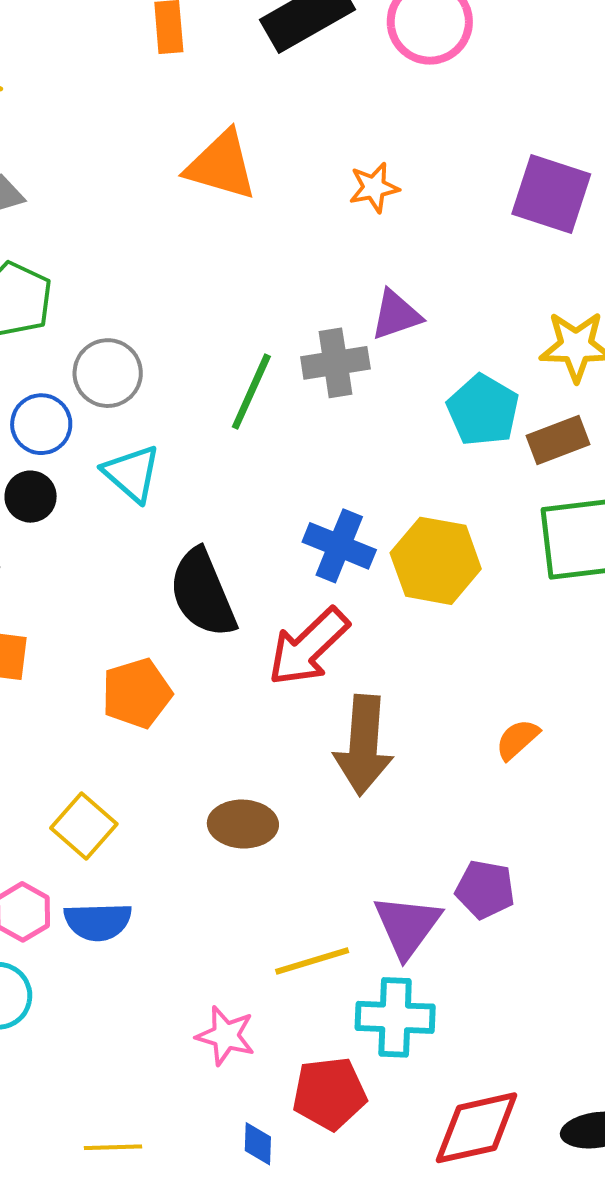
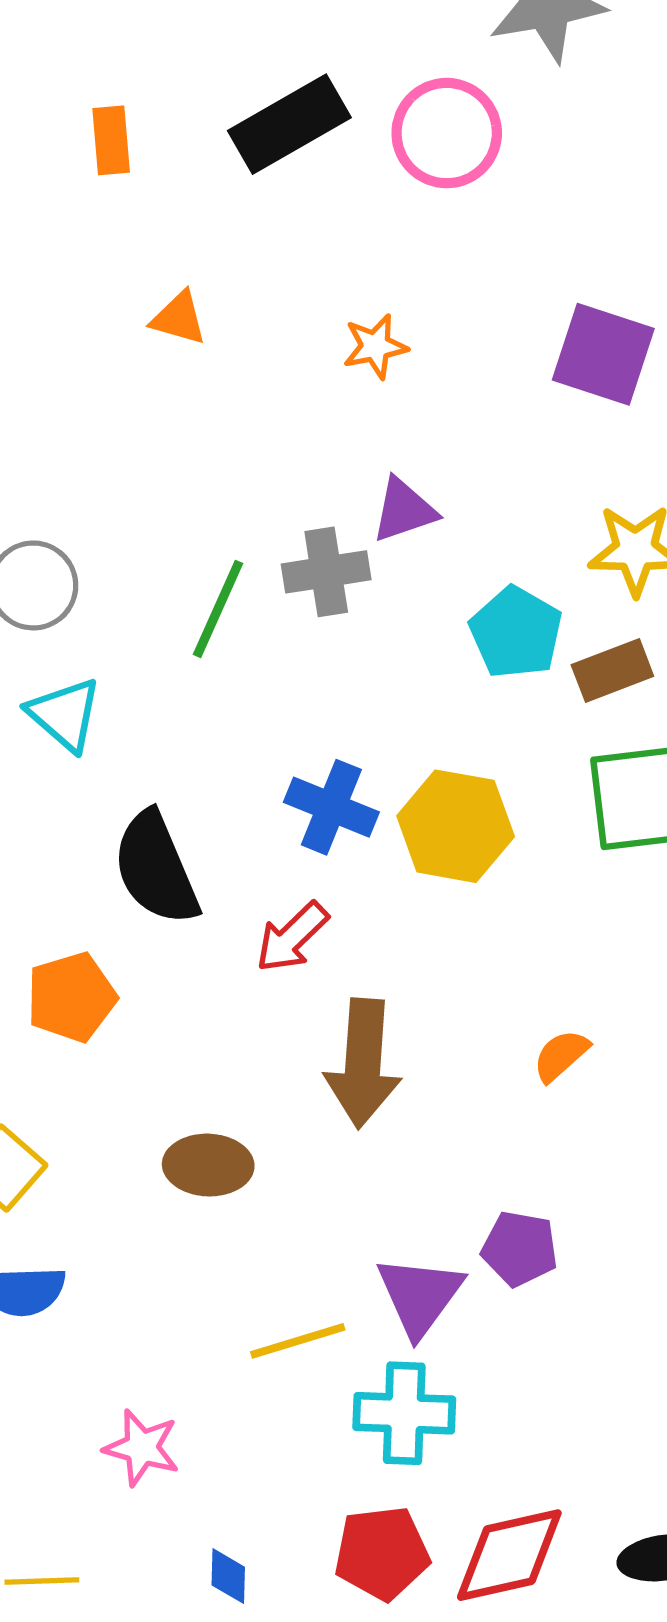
orange triangle: (221, 165) -> (179, 318), size x0.6
red arrow: (308, 647) -> (292, 937), size x0.7
pink star: (226, 1036) -> (142, 1448), moved
red pentagon: (329, 1093) -> (382, 1553), moved

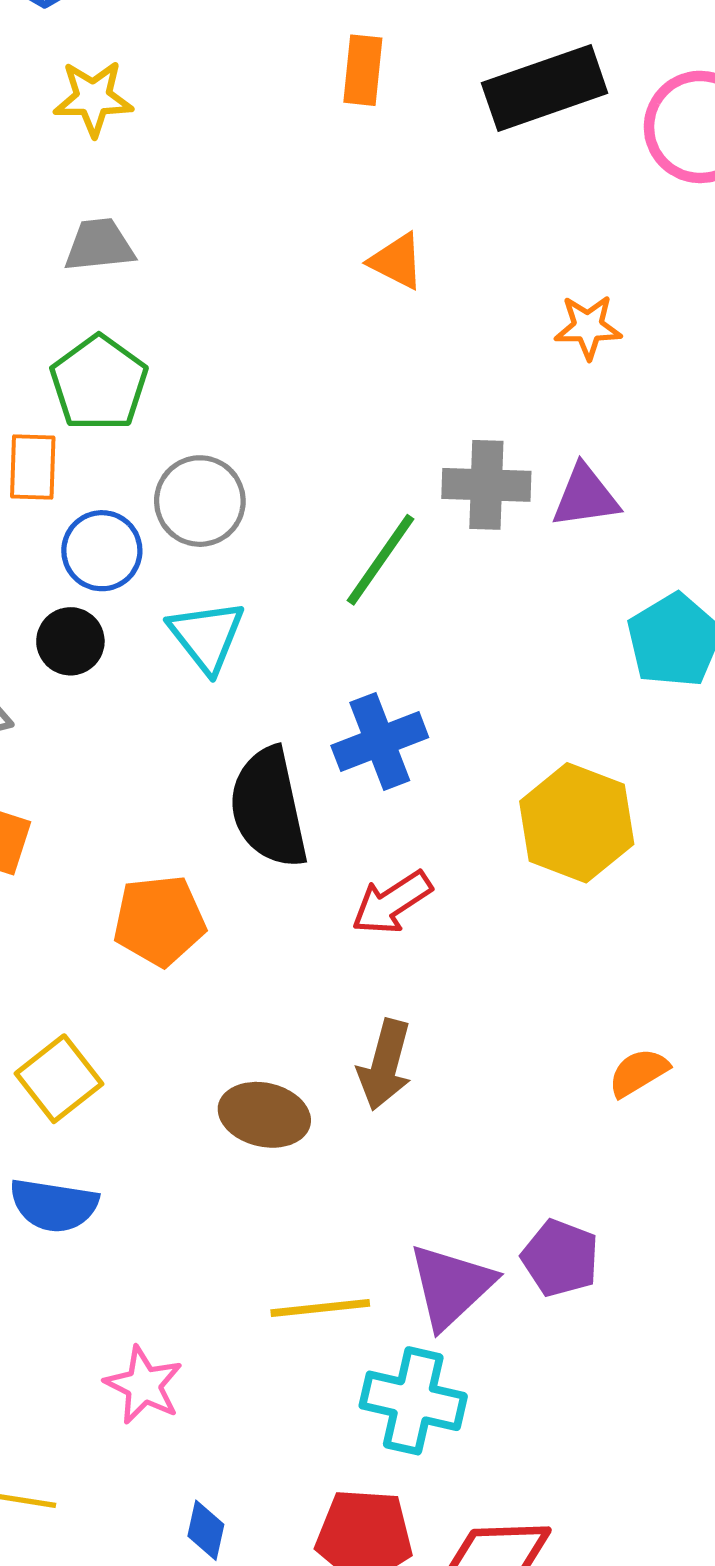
gray cross: (326, 572) -> (486, 485), moved
blue cross: (331, 807) -> (380, 742), moved, turned 36
brown arrow: (363, 1063) -> (385, 1065), moved, size x0.7

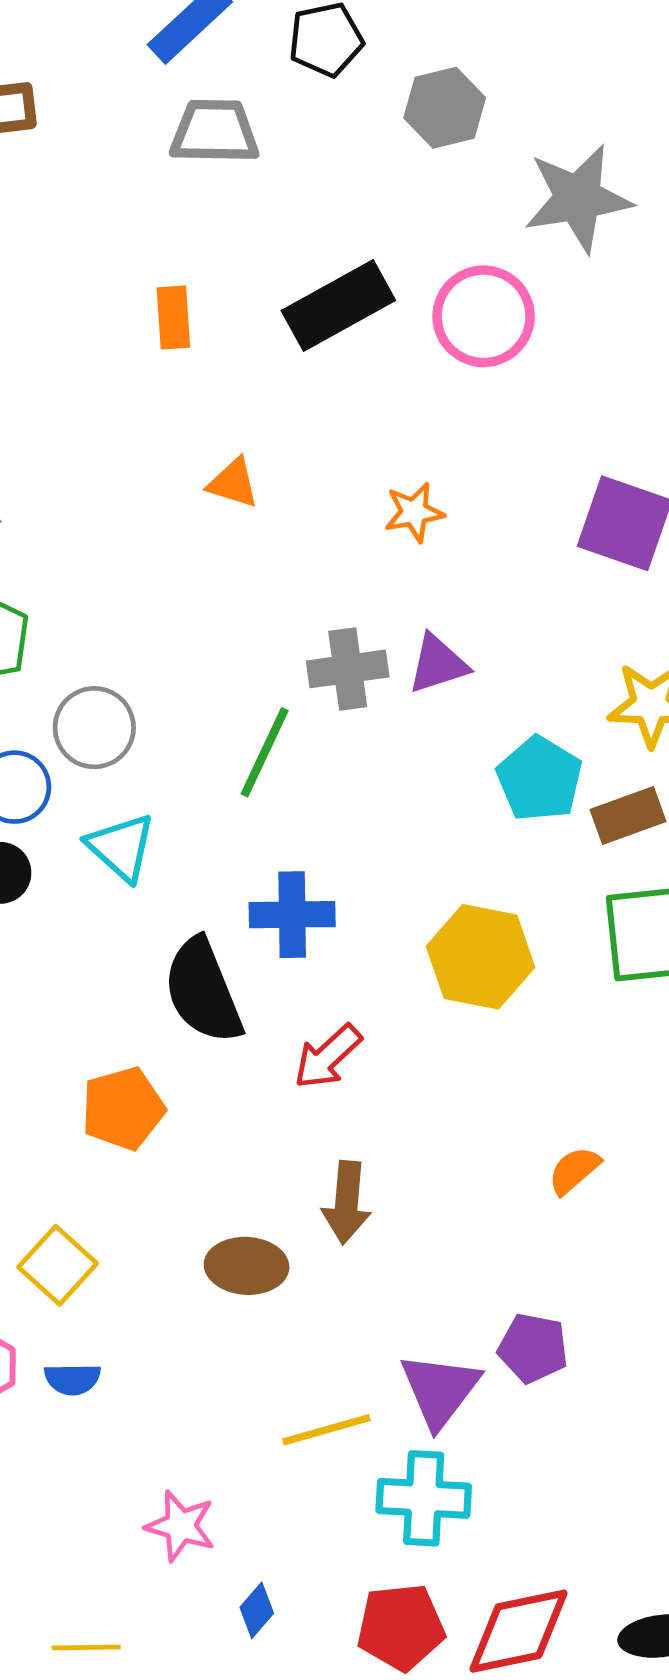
blue cross: (380, 742) -> (292, 915), turned 30
blue semicircle: (54, 1205) -> (72, 1379), size x0.7
blue diamond: (206, 1530) -> (257, 1610), moved, turned 38

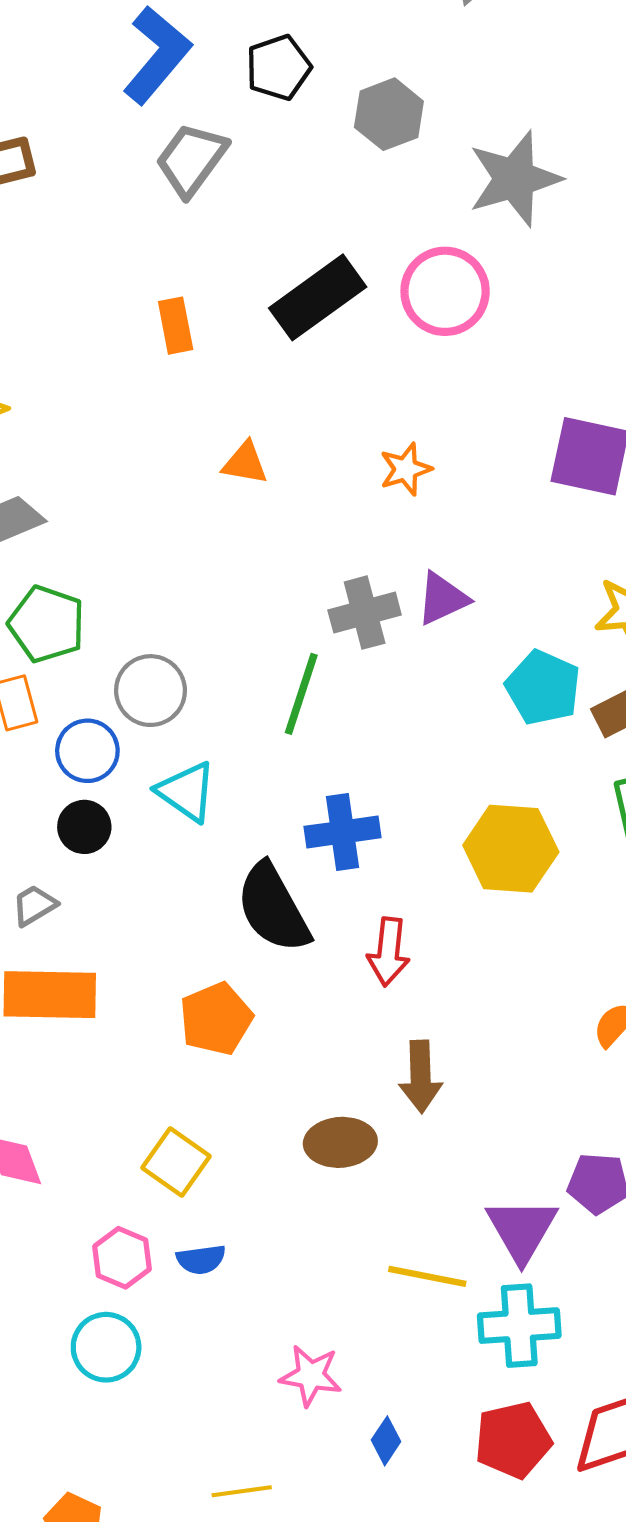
gray trapezoid: (214, 132) -> (191, 159), turned -48
red arrow: (328, 1057) -> (389, 952), turned -34
yellow line: (326, 1430) -> (427, 1276), turned 34

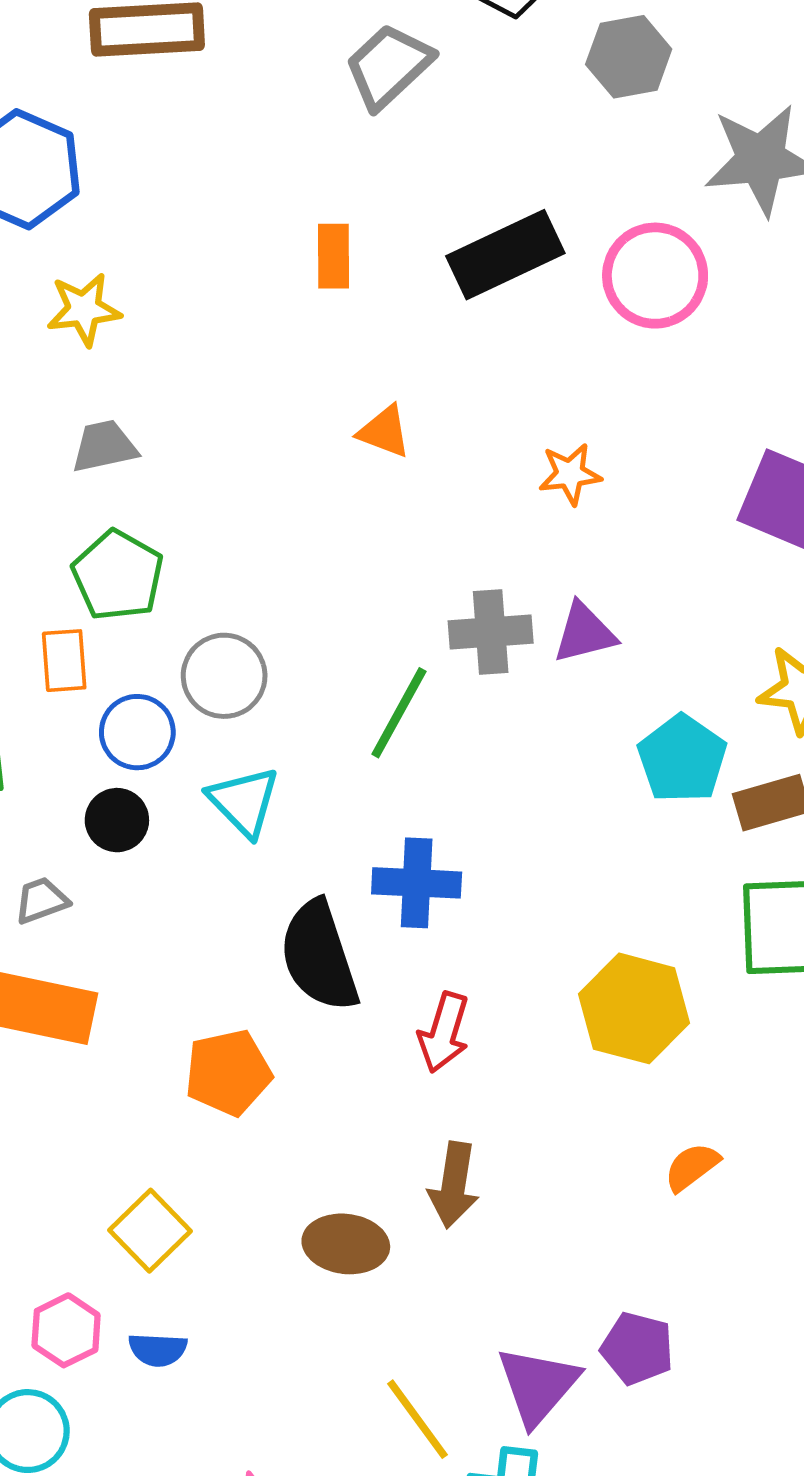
yellow hexagon: (511, 849) -> (634, 1008), moved
yellow line: (427, 1276) -> (418, 1419), turned 32

